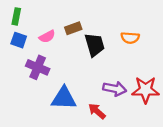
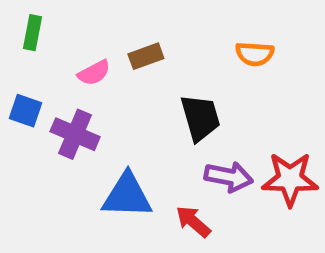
orange semicircle: (130, 38) -> (255, 54), moved
blue square: (19, 40) -> (25, 111), moved
black trapezoid: (95, 45) -> (200, 118), moved

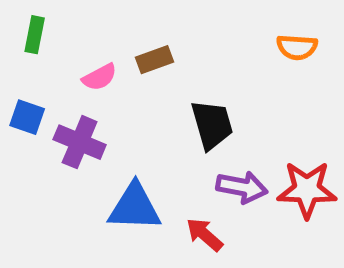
orange semicircle: (255, 54) -> (297, 47), moved

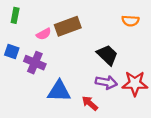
brown rectangle: (155, 60) -> (68, 26), size x1.6
black trapezoid: (212, 125) -> (107, 55), moved, turned -30

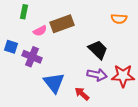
green rectangle: (15, 15) -> (24, 12), moved
blue triangle: (59, 91) -> (54, 83), turned 50

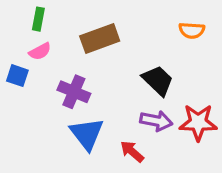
pink semicircle: (40, 31) -> (40, 51), moved
purple cross: (32, 57) -> (74, 92), moved

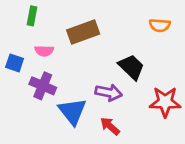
pink semicircle: (40, 51) -> (44, 51), moved, turned 30
purple cross: (74, 92) -> (43, 86), moved
purple arrow: (156, 121) -> (109, 92), moved

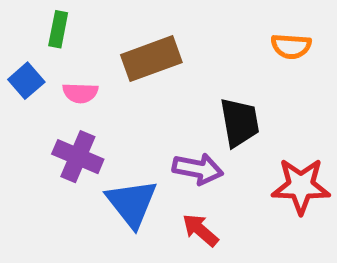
blue square: (15, 63) -> (26, 81), moved, turned 30
black trapezoid: (131, 67) -> (240, 122), turned 36

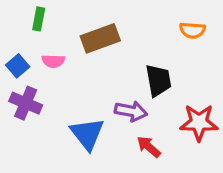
blue square: (26, 81) -> (18, 66), moved
purple cross: (78, 157) -> (26, 103), moved
red arrow: (200, 230) -> (149, 147), moved

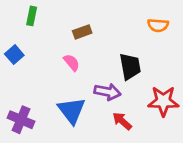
brown rectangle: (100, 38) -> (82, 32), size x0.6
pink semicircle: (53, 61) -> (72, 63), moved, turned -132
purple cross: (26, 103) -> (21, 120), moved

